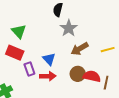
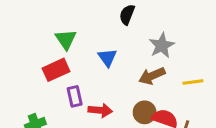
gray star: (69, 28) -> (162, 45), moved
red rectangle: (15, 53) -> (56, 70), turned -54
blue triangle: (49, 59) -> (107, 58), moved

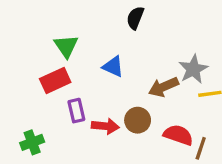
gray star: (162, 45) -> (193, 69), moved
blue triangle: (107, 58) -> (113, 66), turned -30
brown circle: (145, 112) -> (138, 120), moved

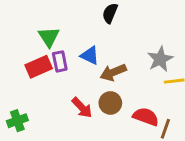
brown arrow: (164, 87) -> (113, 72), moved
purple rectangle: (76, 111) -> (60, 61), moved
red arrow: (105, 126) -> (82, 108), turned 40

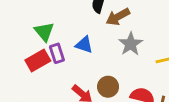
gray star: (160, 59) -> (131, 44), moved
brown arrow: (113, 72) -> (118, 17), moved

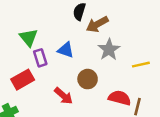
red rectangle: (38, 60) -> (23, 80), moved
brown circle: (108, 87) -> (88, 79), moved

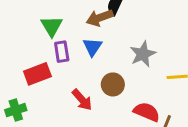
brown arrow: (97, 24) -> (100, 18), moved
blue triangle: (66, 50) -> (92, 47), turned 36

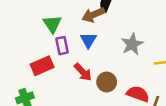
brown circle: (113, 84) -> (107, 82), moved
red arrow: (82, 100) -> (83, 72), moved

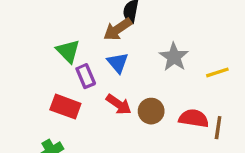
red rectangle: (42, 66) -> (65, 107), turned 55

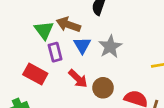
brown arrow: (118, 29) -> (68, 25), moved, turned 45
gray star: (174, 57) -> (110, 47), moved

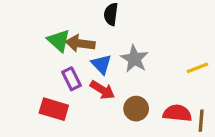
green triangle: (44, 30) -> (59, 40), moved
red arrow: (78, 79) -> (102, 90), moved

